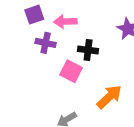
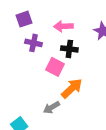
pink arrow: (65, 22) -> (63, 26), moved
orange arrow: (109, 97) -> (72, 88), moved

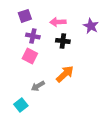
pink square: (55, 67) -> (30, 56), moved
gray arrow: (51, 107) -> (38, 86), moved

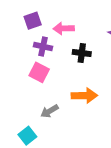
pink arrow: (58, 22) -> (64, 28), moved
orange arrow: (65, 74) -> (84, 96), turned 42

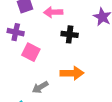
purple cross: (43, 47) -> (16, 32), moved

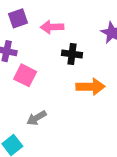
orange arrow: (72, 73) -> (91, 87), moved

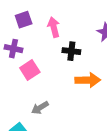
pink arrow: (52, 27) -> (54, 27), turned 78
pink square: (25, 75) -> (30, 70), turned 30

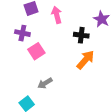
black cross: (71, 51) -> (81, 35), moved
orange arrow: (88, 80) -> (86, 60), turned -48

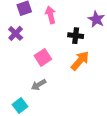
purple cross: (22, 33) -> (16, 33), turned 32
pink square: (36, 51) -> (43, 57), moved

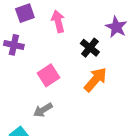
purple cross: (16, 33) -> (14, 45), turned -32
black cross: (76, 36) -> (90, 48), turned 32

